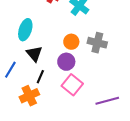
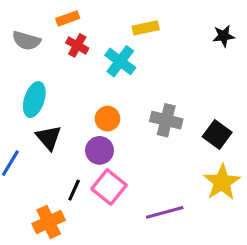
gray cross: (97, 43) -> (166, 120), moved
black line: (40, 77) -> (74, 190), moved
orange cross: (29, 96) -> (49, 222), moved

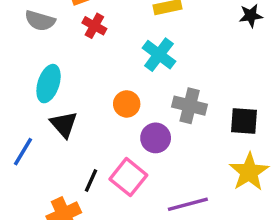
cyan cross: (120, 61) -> (159, 55), moved
black square: (217, 134) -> (244, 121), turned -32
purple circle: (100, 150) -> (156, 138), moved

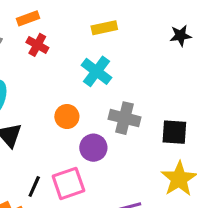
pink square: (128, 177) -> (68, 183), turned 32

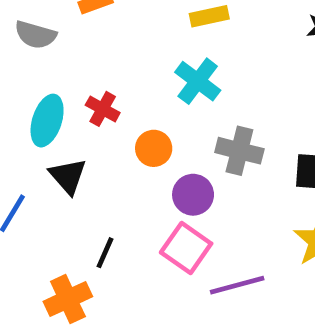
red cross: (37, 45) -> (103, 109), moved
pink square: (68, 183) -> (186, 248), moved, turned -36

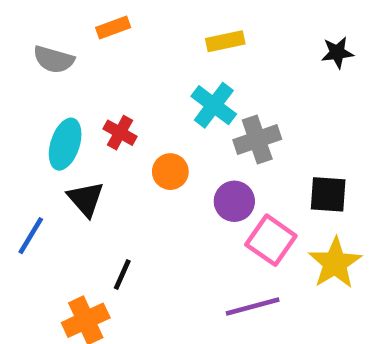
gray cross: (239, 151) -> (257, 140), moved, turned -33
purple circle: (193, 195) -> (234, 201), moved
pink square: (186, 248) -> (271, 240), moved

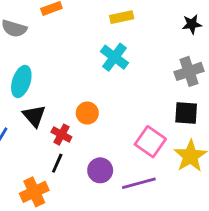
red cross: (120, 133) -> (61, 135), moved
gray cross: (257, 140) -> (189, 71), moved
orange circle: (170, 172) -> (87, 113), moved
purple circle: (234, 201) -> (100, 170), moved

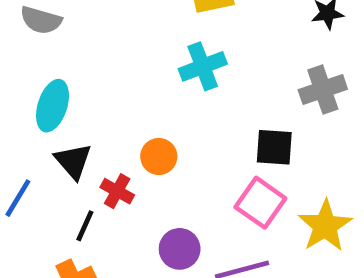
cyan cross: (114, 57) -> (203, 66), turned 32
black square: (186, 113) -> (274, 147), moved
black line: (57, 163) -> (85, 226), moved

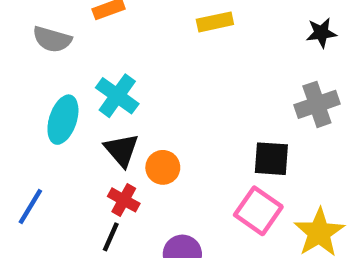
cyan cross: (203, 66) -> (117, 96), moved, turned -33
black triangle: (73, 161) -> (122, 150), moved
black line: (85, 226) -> (111, 237), moved

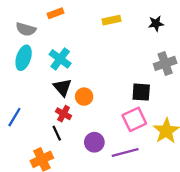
black star: (321, 33) -> (156, 24), moved
cyan ellipse: (63, 120) -> (24, 58), moved
pink square: (258, 211) -> (134, 119), turned 30
black line: (111, 237) -> (57, 133), turned -49

